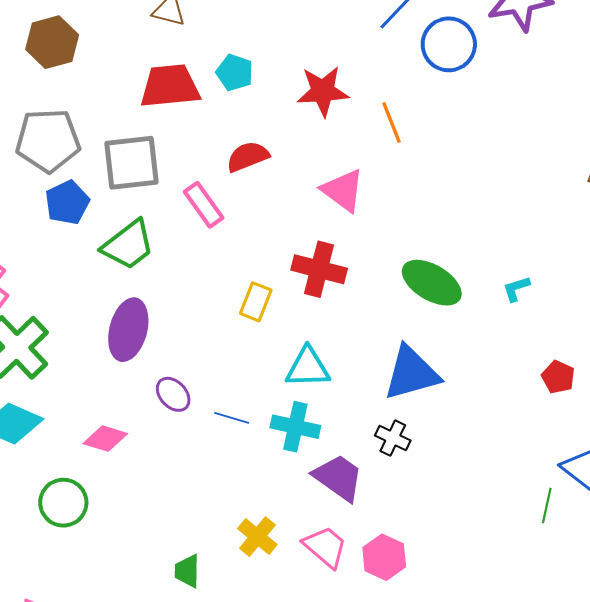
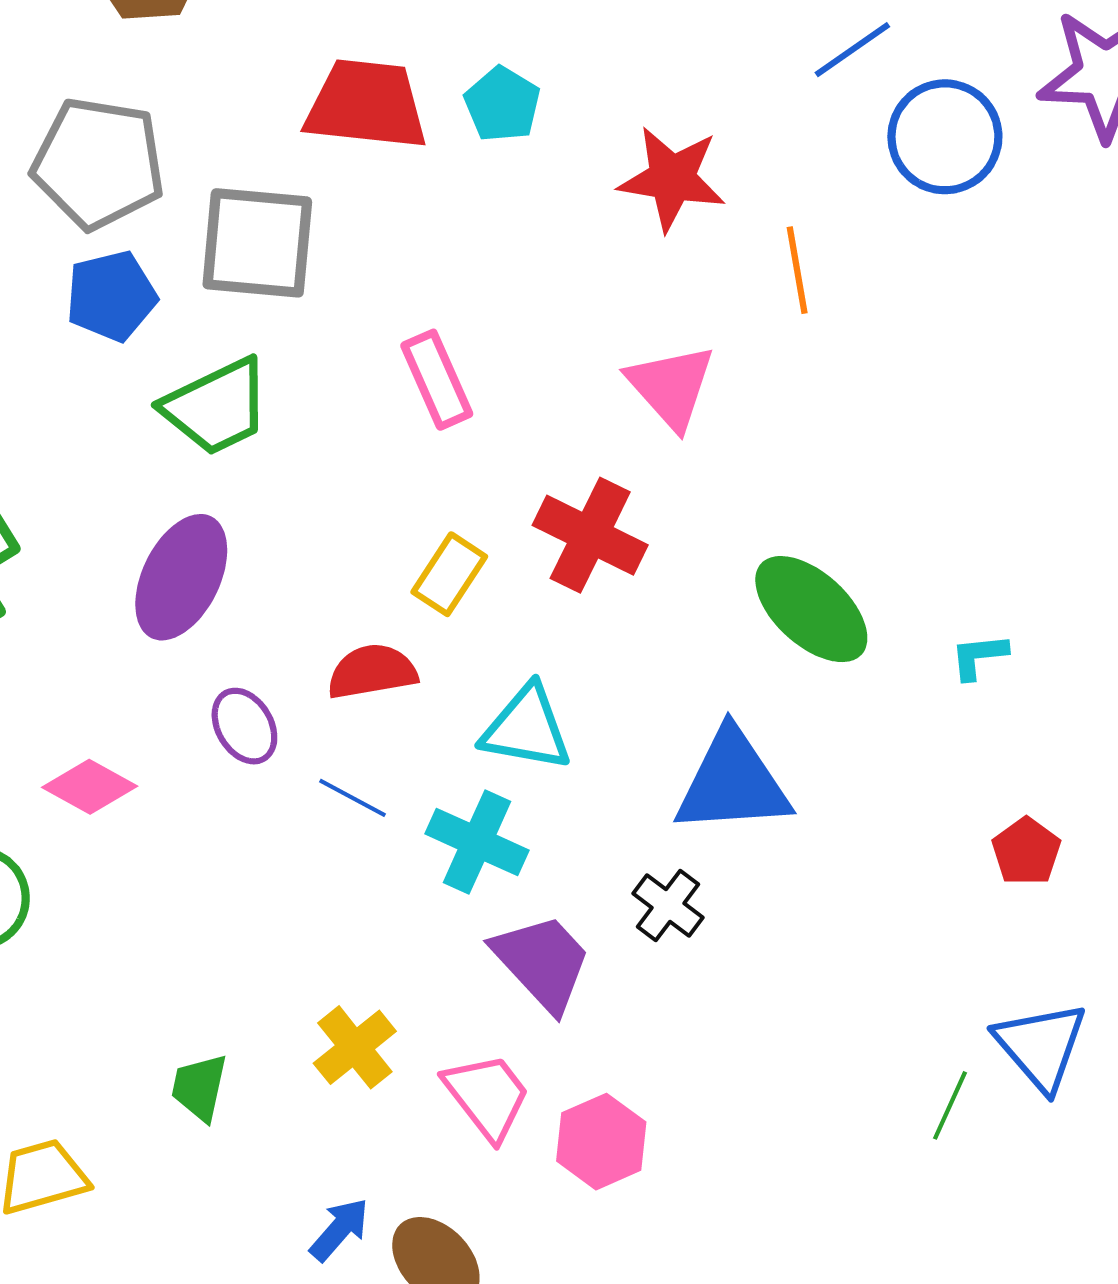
red semicircle: (248, 157) -> (372, 672), moved
pink rectangle: (204, 205) -> (437, 380), moved

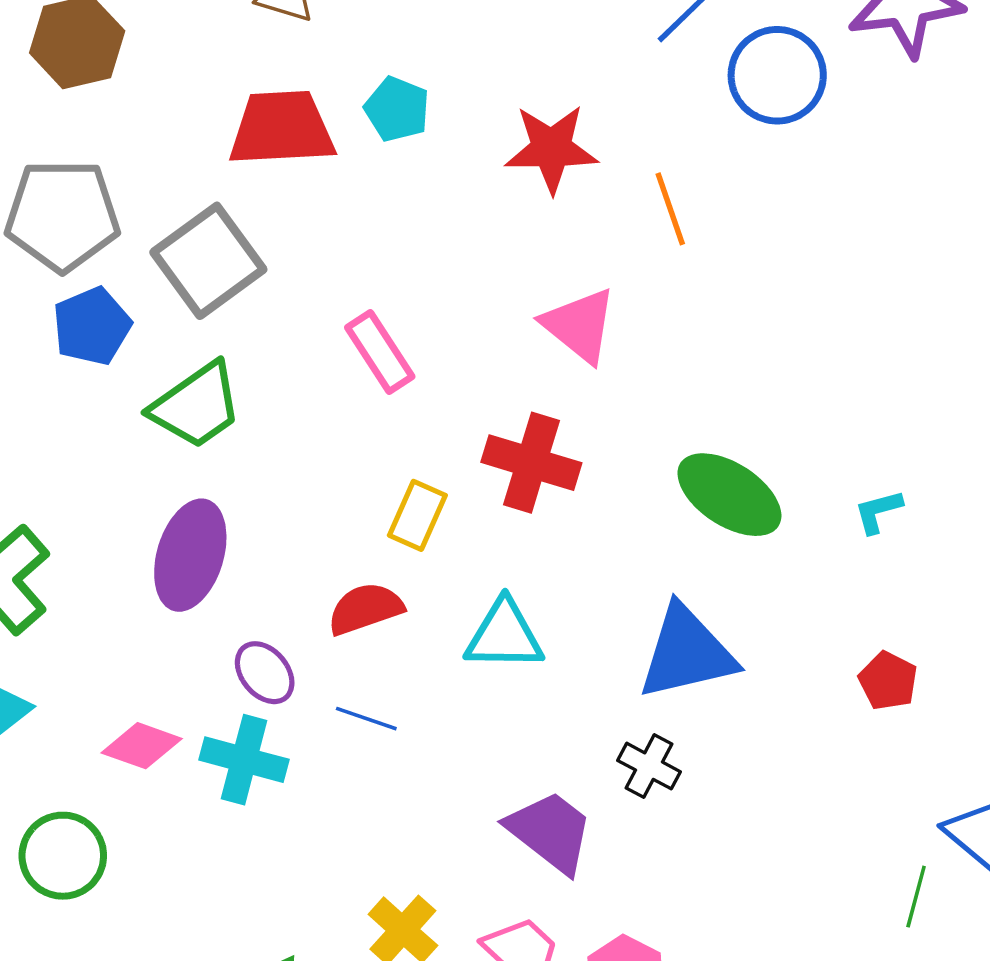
gray square: (257, 243) -> (208, 261), turned -32
cyan cross: (477, 842) -> (244, 760), moved
red pentagon: (1026, 851) -> (888, 681), moved

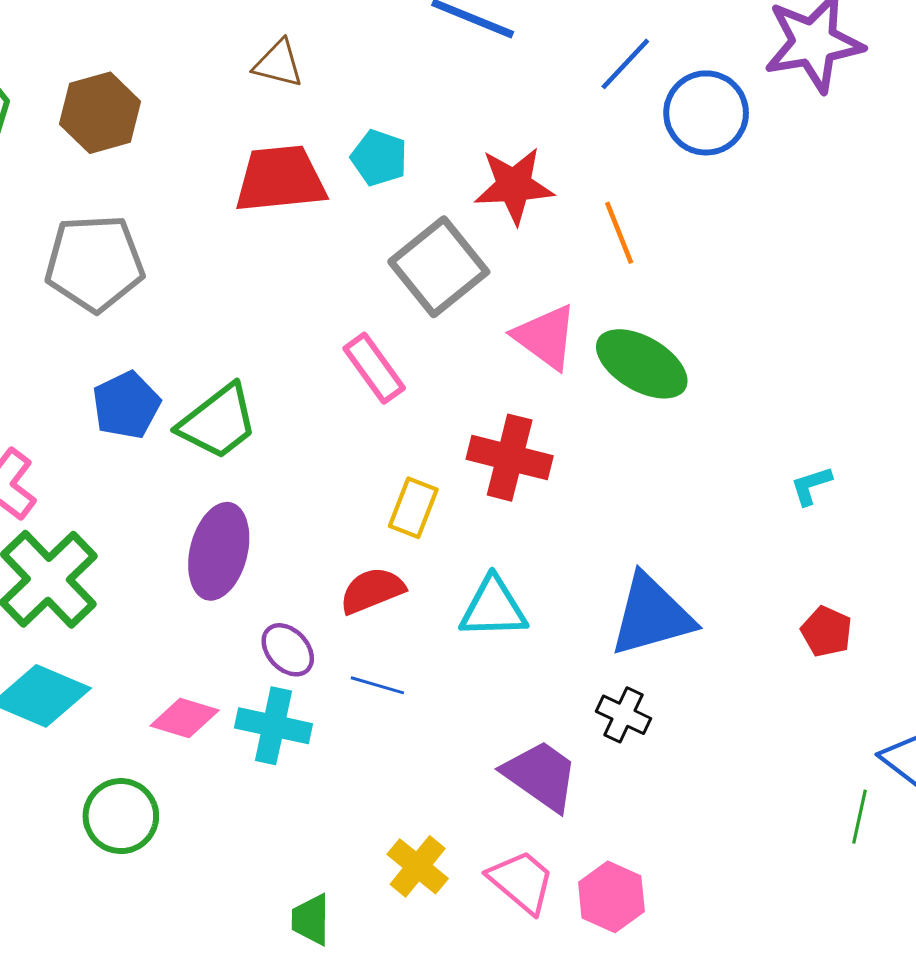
gray square: (208, 261) -> (439, 267), moved
blue pentagon: (92, 326) -> (126, 405), moved
green ellipse: (729, 495) -> (642, 364), moved

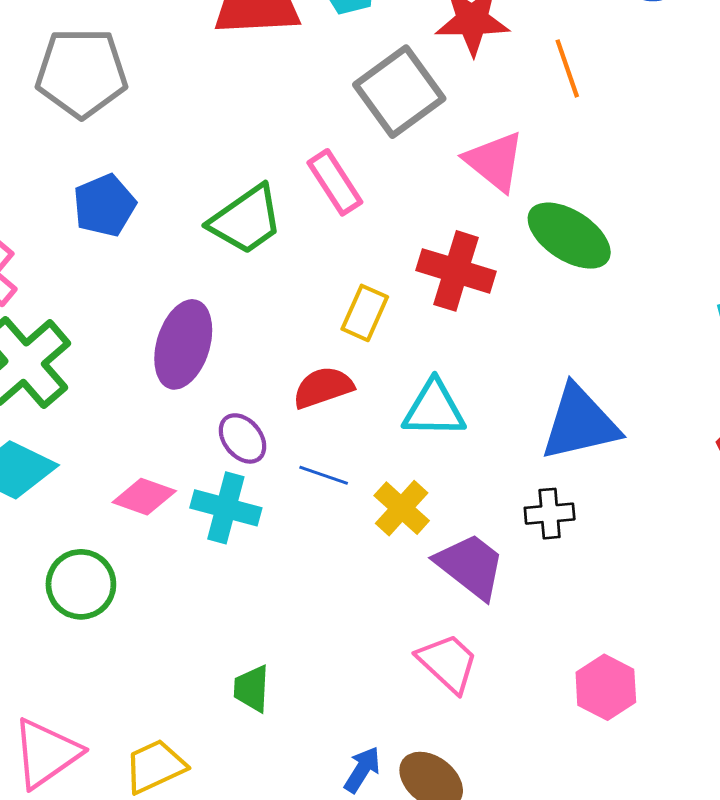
green ellipse: (642, 364) -> (569, 236), moved
green trapezoid: (218, 422) -> (246, 220), moved
black cross: (624, 715) -> (550, 514), turned -33
yellow cross: (418, 866) -> (402, 508), moved
pink hexagon: (611, 897) -> (606, 687), moved

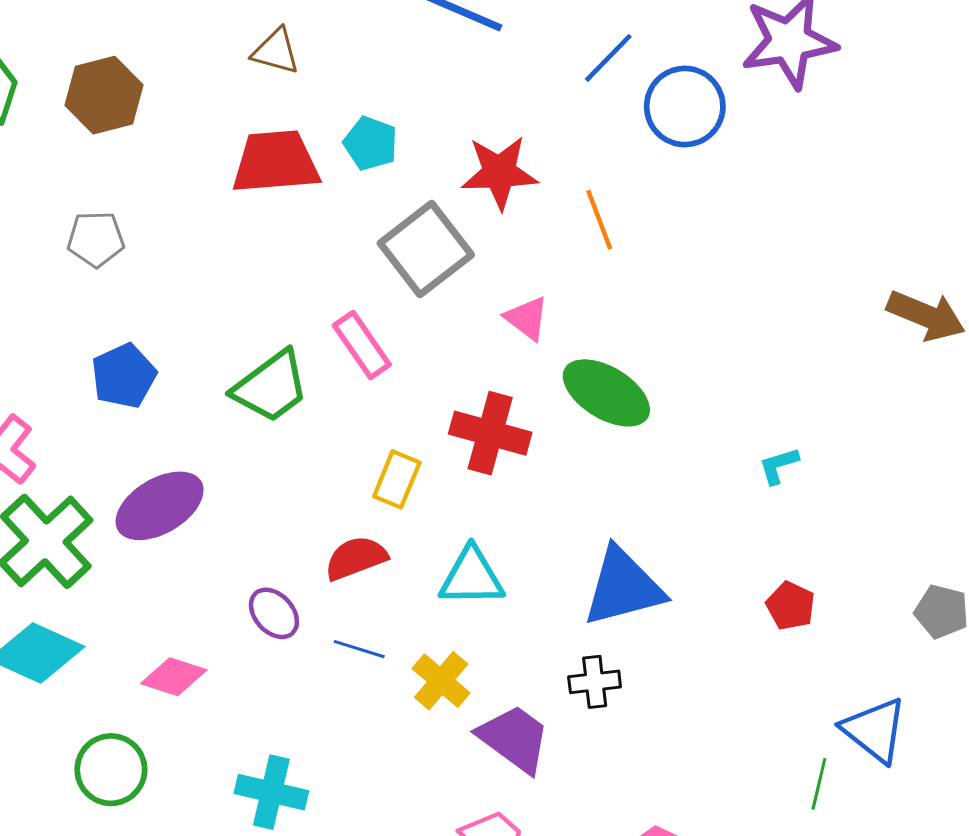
gray pentagon: (82, 73) -> (96, 239), size x0.6
pink triangle: (495, 161) -> (527, 318), size x0.7
purple ellipse: (183, 344) -> (160, 506), moved, turned 44
cyan cross: (226, 508) -> (271, 792), moved

